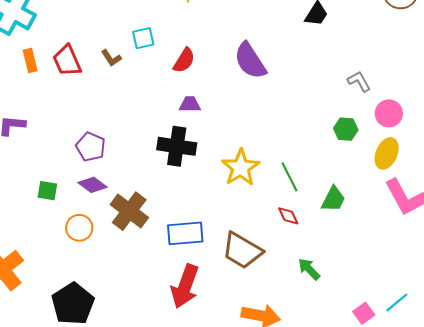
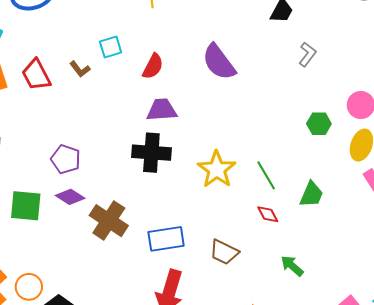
gray L-shape: (359, 81) -> (307, 54), moved, turned 70
purple trapezoid: (190, 104) -> (162, 110), size x1.4
green square: (47, 191) -> (26, 206), size x1.6
orange circle: (79, 228) -> (29, 287), moved
brown trapezoid: (242, 251) -> (224, 252), size x0.7

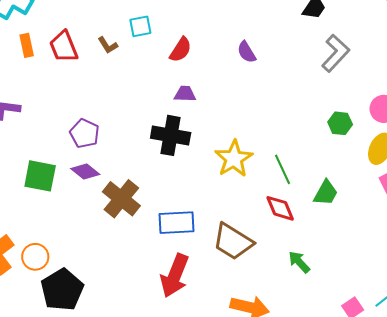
gray L-shape: (307, 54) -> (336, 53), size x1.5
purple semicircle: (219, 62) -> (247, 52), size x0.6
purple trapezoid: (162, 110) -> (185, 94), size x0.7
red diamond: (268, 214) -> (280, 208), size x1.4
brown trapezoid: (224, 252) -> (233, 242), size x1.4

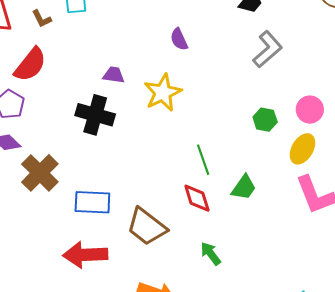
red semicircle: (181, 50) -> (30, 65), moved, size x1.4
yellow star: (234, 159) -> (163, 93), moved
red arrow: (175, 276) -> (85, 255), turned 60

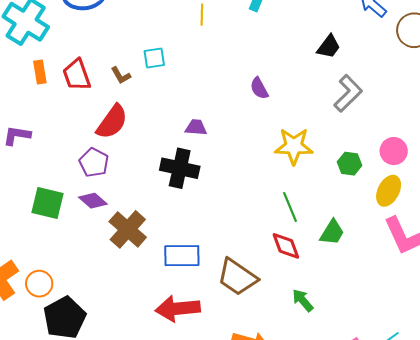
yellow star: (163, 93) -> (294, 146), moved, turned 30

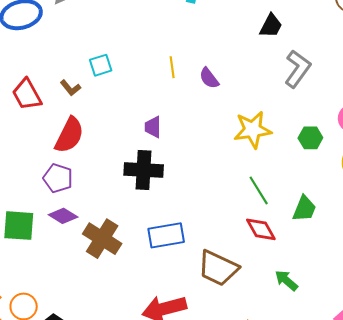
yellow line: (202, 15) -> (172, 67), moved
purple trapezoid: (196, 127) -> (153, 127), turned -85
blue rectangle: (182, 256) -> (166, 235), moved

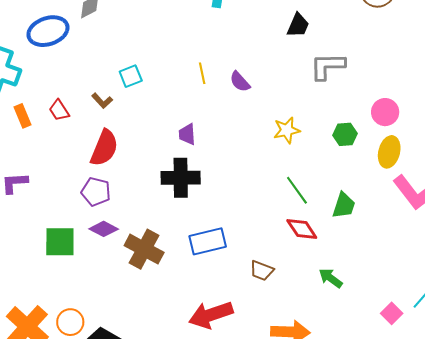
gray L-shape: (298, 69) -> (328, 66), turned -123
red trapezoid: (27, 94) -> (59, 110), size x0.7
yellow star: (253, 130) -> (287, 130), size x0.7
brown trapezoid: (218, 268) -> (262, 271), size x0.6

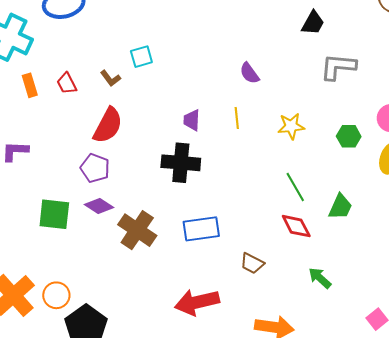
yellow line: (202, 73) -> (237, 118), moved

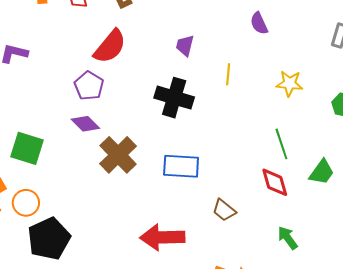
yellow line: (237, 118) -> (228, 74), moved
purple trapezoid: (192, 120) -> (185, 46), moved
green square: (54, 214) -> (27, 148), moved

